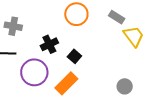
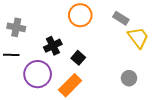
gray circle: (125, 86) -> (129, 78), moved

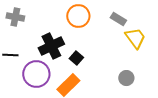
gray cross: (16, 27) -> (15, 17), moved
black cross: (53, 46) -> (51, 46), size x1.4

